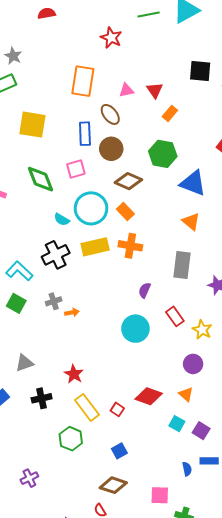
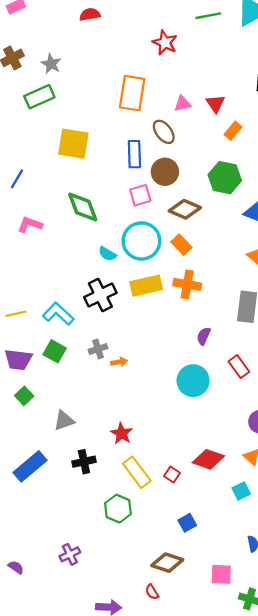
pink square: (76, 169) -> (140, 195), moved
cyan square: (177, 424) -> (241, 491), turned 35
blue square: (119, 451) -> (187, 523), moved

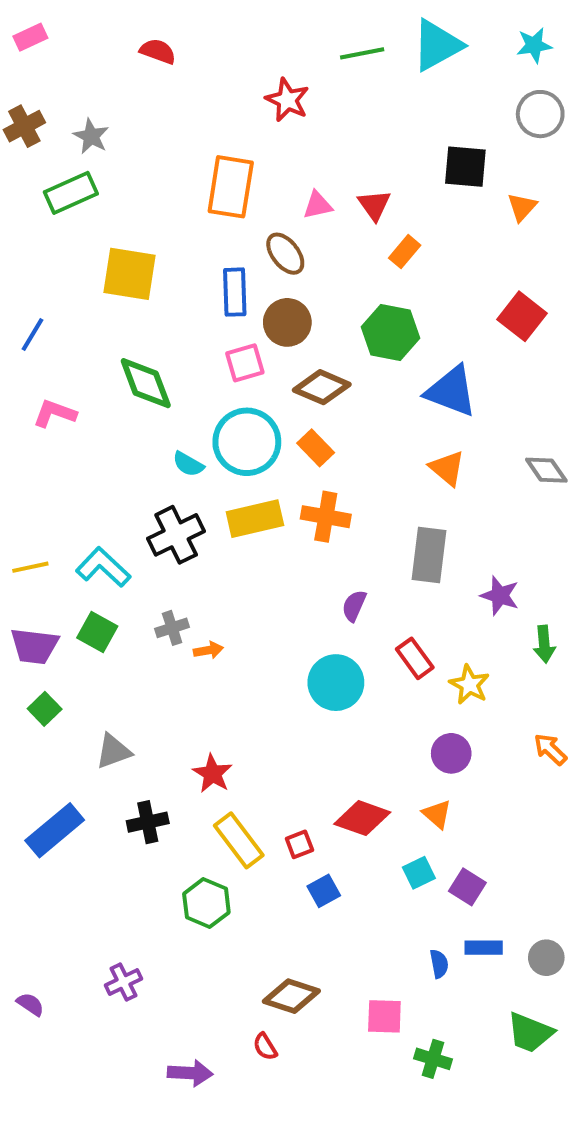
red semicircle: (90, 15) -> (158, 51), turned 30
red square: (172, 475) -> (299, 844), turned 35
blue square: (187, 523) -> (324, 891), moved

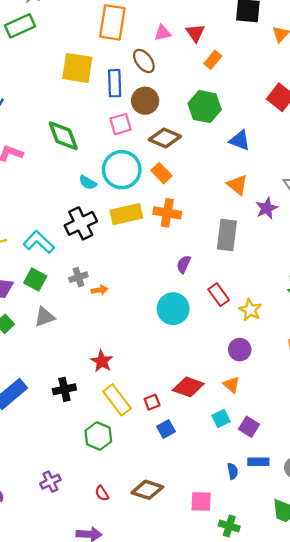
yellow square: (130, 274) -> (77, 68), moved
blue triangle: (451, 391) -> (240, 140), size x0.7
purple star: (500, 596) -> (267, 208), moved, turned 30
gray triangle: (113, 751) -> (45, 317), moved
red semicircle: (265, 1047) -> (102, 493), moved

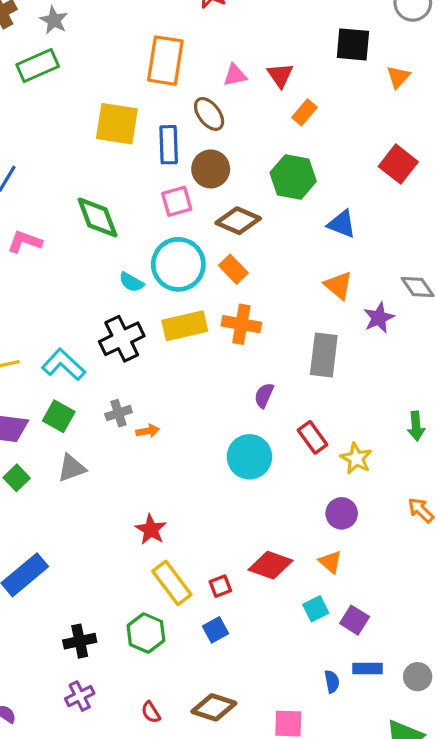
black cross: (64, 389) -> (80, 641), moved
blue square: (166, 429) -> (216, 630), moved

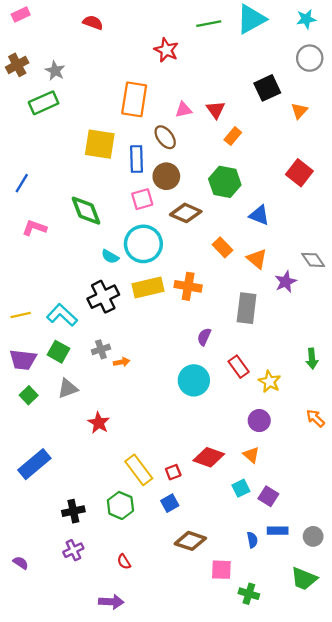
black square: (353, 44) -> (267, 88), turned -30
orange rectangle: (233, 269) -> (223, 247), moved
red star: (151, 530) -> (99, 423), moved
brown diamond: (214, 707) -> (190, 541), moved

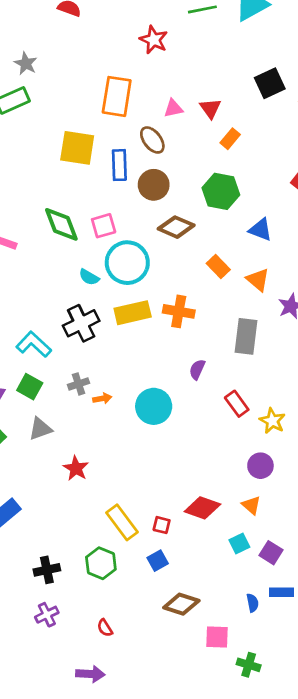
pink square: (142, 199) -> (104, 226), moved
cyan circle: (194, 380) -> (154, 406), moved
red square: (173, 472) -> (162, 525), turned 35

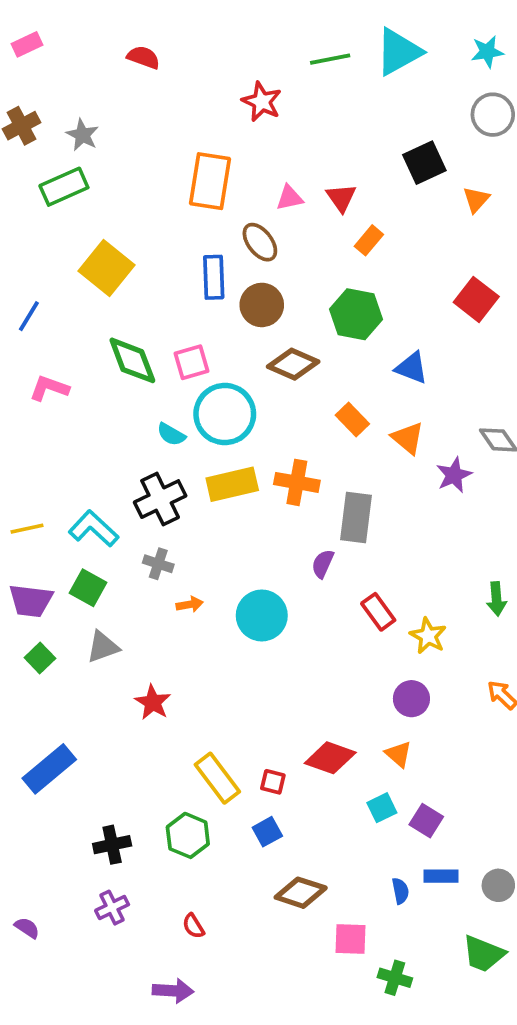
yellow square: (77, 148) -> (106, 268), moved, turned 30
gray rectangle: (246, 336) -> (356, 518), moved
gray cross: (78, 384) -> (158, 564), moved, turned 36

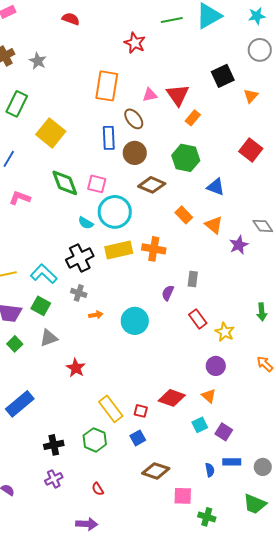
green rectangle: (64, 187) -> (17, 104), moved, turned -40
red triangle: (341, 198) -> (178, 95), size x1.4
pink square: (192, 362) -> (97, 184), turned 30
gray rectangle: (356, 518) -> (193, 279), moved, size x0.6

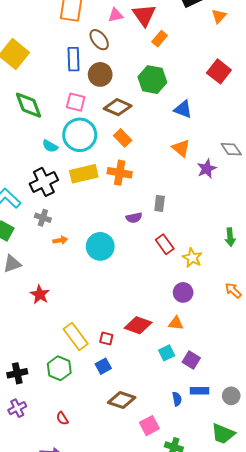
pink square: (97, 184) -> (76, 102), moved
orange rectangle: (184, 215) -> (123, 138), moved
purple semicircle: (168, 293) -> (134, 218), turned -126
orange triangle: (209, 396) -> (176, 323), turned -35
pink square: (183, 496) -> (149, 426), turned -30

